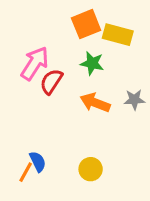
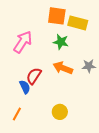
orange square: (86, 24) -> (57, 16), turned 30
red semicircle: (51, 81) -> (34, 76), moved
blue semicircle: (38, 162) -> (25, 87), moved

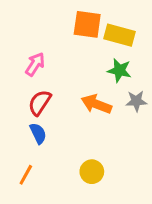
pink arrow: (23, 42) -> (35, 64), size x0.7
green star: (61, 42) -> (119, 70), moved
red semicircle: (34, 76) -> (40, 103), moved

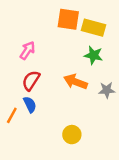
gray star: (136, 101) -> (107, 90), moved
orange line: (26, 175) -> (12, 115), moved

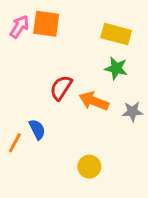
orange square: (68, 19) -> (46, 24), moved
pink arrow: (27, 50) -> (19, 27), moved
red semicircle: (31, 80) -> (61, 88), moved

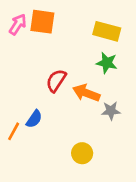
gray star: (133, 112) -> (111, 111), moved
blue semicircle: (37, 129) -> (34, 119), turned 60

